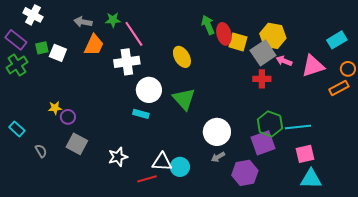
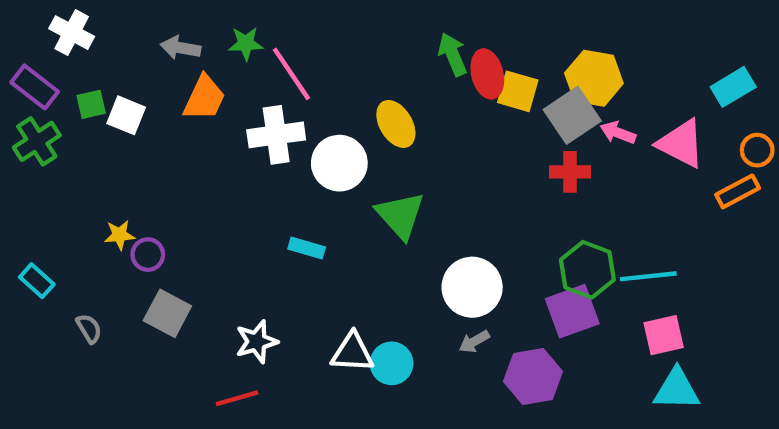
pink triangle: (313, 66) -> (681, 144), turned 45
white circle: (149, 90) -> (339, 163), moved
red line: (147, 179) -> (237, 398), moved

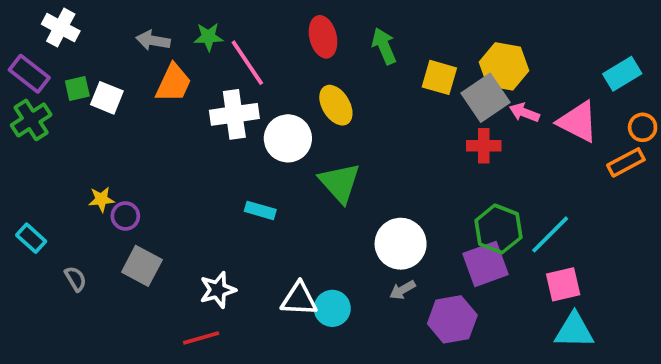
red ellipse: (487, 74) -> (323, 37), moved
cyan line: (648, 276) -> (550, 234), turned -39

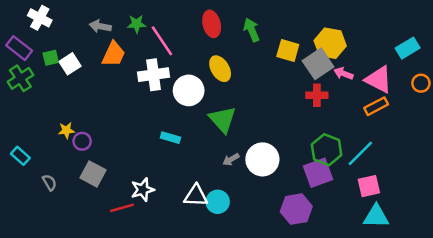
white square: (107, 98) -> (70, 64), turned 35
orange rectangle: (626, 162) -> (376, 106), moved
gray arrow: (402, 290) -> (231, 159), moved
red line: (201, 338) -> (122, 208), moved

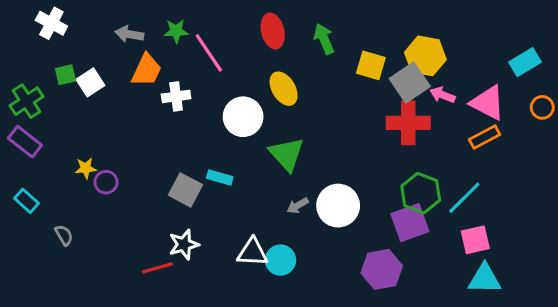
purple rectangle: (19, 48) -> (25, 142), moved
white cross: (154, 75) -> (176, 96), moved, size x0.7
red cross: (317, 95) -> (408, 123), size x1.5
gray square: (93, 174) -> (185, 190), moved

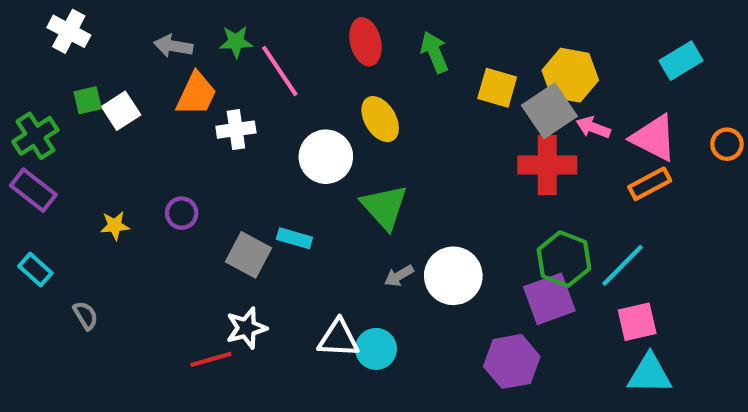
cyan rectangle: (525, 62) -> (681, 61), moved
purple circle: (106, 182) -> (182, 213), moved

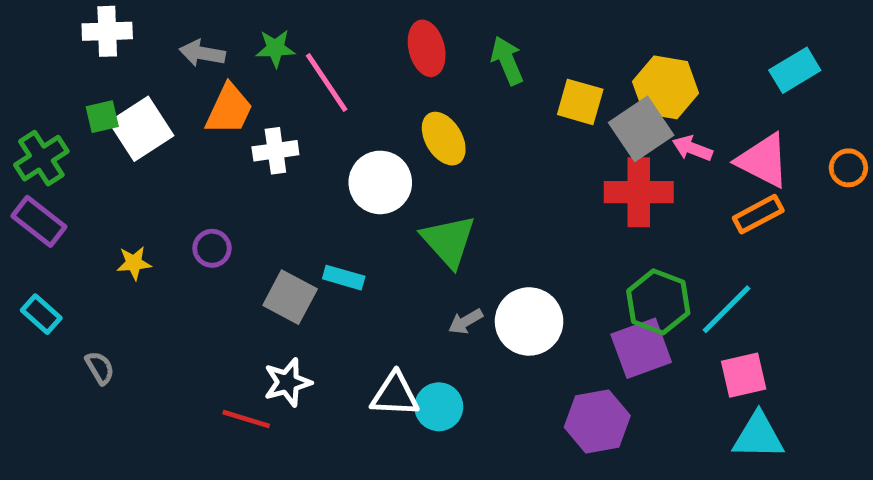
white cross: (69, 31) -> (107, 31), moved, turned -30
white square: (121, 111) -> (141, 129), size x1.4
red line: (211, 359) -> (246, 419), turned 33

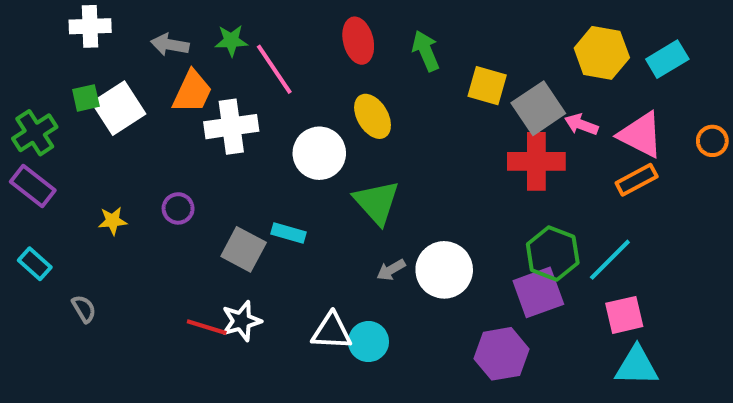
yellow hexagon: (666, 87) -> (602, 53), moved
white cross: (275, 151) -> (231, 127), size x1.4
red line: (246, 419) -> (207, 327), moved

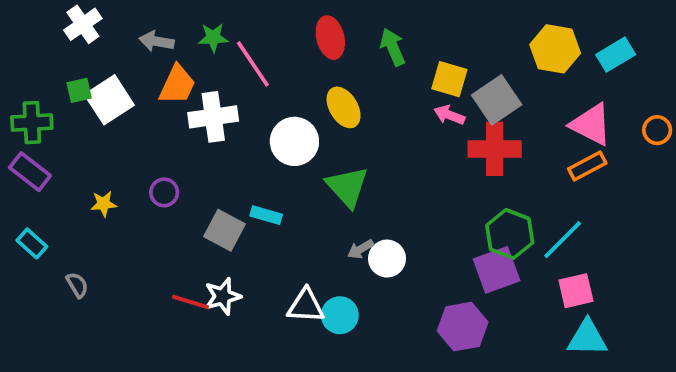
white cross: (90, 26) -> (83, 24), turned -33
pink arrow: (581, 125) -> (449, 115), moved
green cross: (35, 133) -> (32, 123), turned 30
white circle: (444, 270) -> (387, 259), moved, size x0.7

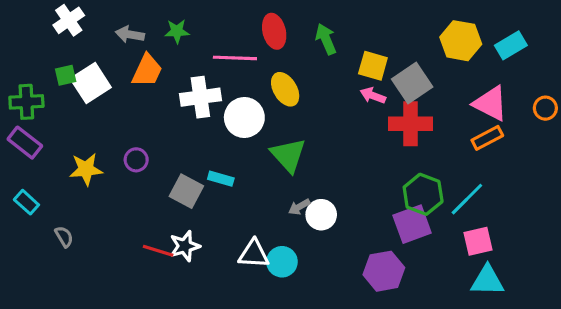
pink line: (253, 64) -> (235, 58), moved, turned -54
white cross: (213, 117) -> (200, 97), moved
yellow star: (104, 204) -> (86, 169), size x1.5

